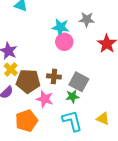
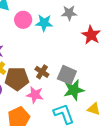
pink circle: (64, 42) -> (23, 20), moved
brown cross: (54, 76) -> (42, 72), turned 32
green star: (72, 96) -> (74, 90), moved, size x1.5

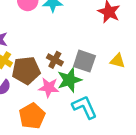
green star: (74, 90) -> (69, 80), moved
yellow triangle: (94, 109) -> (118, 61), moved

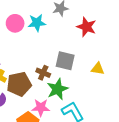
gray square: (84, 61) -> (65, 61), moved
pink star: (49, 87) -> (41, 108), moved

